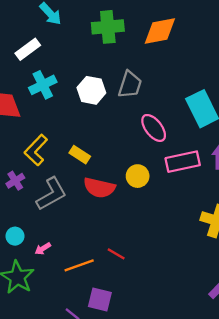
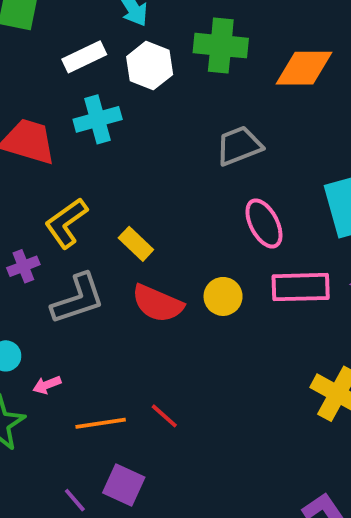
gray trapezoid: (130, 85) -> (239, 146), turned -140
white hexagon: (91, 90) -> (150, 66), moved

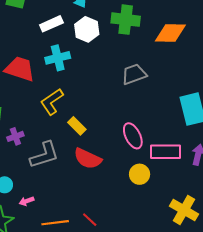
yellow L-shape: (66, 223) -> (52, 102), moved
pink ellipse: (264, 223) -> (133, 136), moved
yellow circle: (223, 296) -> (140, 174), moved

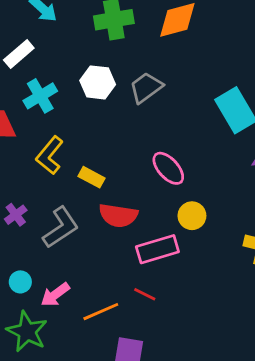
white hexagon: (87, 29) -> (98, 82), moved
pink rectangle: (165, 152) -> (157, 249), moved
pink arrow: (27, 201) -> (55, 295), size x1.5

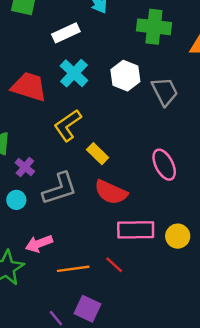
gray trapezoid: (146, 88) -> (165, 91), turned 84
cyan cross: (40, 96) -> (74, 73), turned -32
purple cross: (16, 215) -> (25, 167), turned -30
yellow circle: (192, 216) -> (178, 236), moved
cyan circle: (20, 282) -> (16, 200), moved

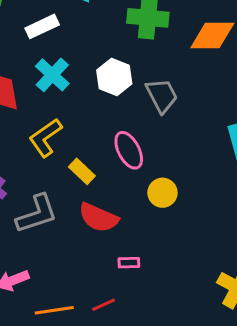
pink ellipse: (164, 165) -> (129, 150), moved
pink rectangle: (136, 230) -> (129, 263), size x0.5
yellow circle: (178, 236) -> (162, 193), moved
red line: (114, 265) -> (104, 305), turned -66

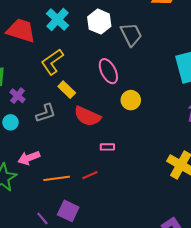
yellow rectangle: (82, 171) -> (67, 90), moved
gray L-shape: (37, 214) -> (46, 113), size x0.7

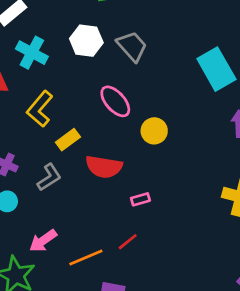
yellow rectangle: (67, 90) -> (68, 140), turned -66

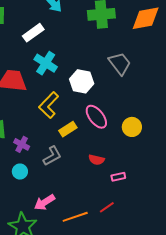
white hexagon: (86, 41) -> (82, 81), moved
pink ellipse: (115, 101) -> (96, 117), moved
red semicircle: (104, 167) -> (96, 160), moved, size x0.6

